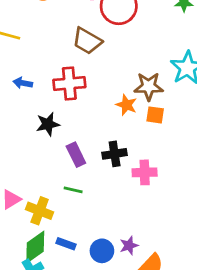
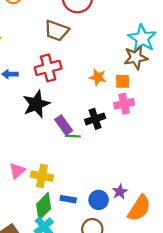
brown star: (149, 86) -> (136, 58), moved
black star: (48, 124) -> (36, 104), size x1.4
pink cross: (145, 172) -> (124, 104), moved
green line: (73, 190) -> (73, 136), moved

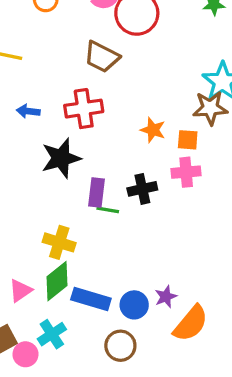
purple rectangle: (64, 125) -> (97, 193), turned 36
pink triangle: (17, 171) -> (20, 291), moved
yellow cross: (42, 176) -> (59, 242), moved
blue rectangle: (68, 199) -> (91, 299), size x1.6
green diamond: (44, 206) -> (57, 281), moved

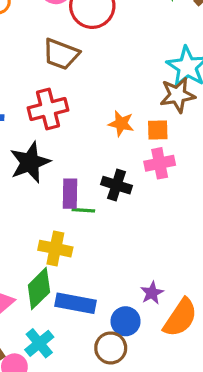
black cross: (142, 189) -> (116, 185), turned 36
yellow cross: (59, 242) -> (55, 249), moved
blue circle: (134, 305) -> (126, 321), moved

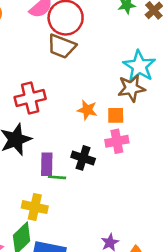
brown trapezoid: (61, 54) -> (62, 46), moved

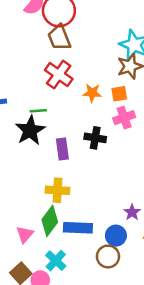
brown trapezoid: (62, 46) -> (59, 38), turned 56
red cross: (30, 98) -> (59, 75), moved, turned -32
green line: (57, 177) -> (38, 111), moved

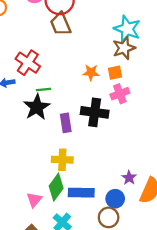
red cross: (59, 75) -> (28, 63), moved
black cross: (95, 138) -> (95, 112), size x1.4

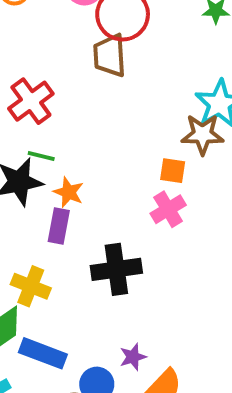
orange star: (91, 72) -> (69, 192), moved
pink cross: (120, 94) -> (168, 209), turned -30
black cross: (95, 112) -> (116, 269), moved, turned -36

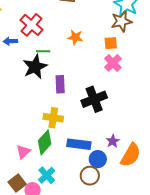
orange star: (69, 192) -> (75, 37), moved
blue rectangle: (43, 353) -> (79, 144), moved

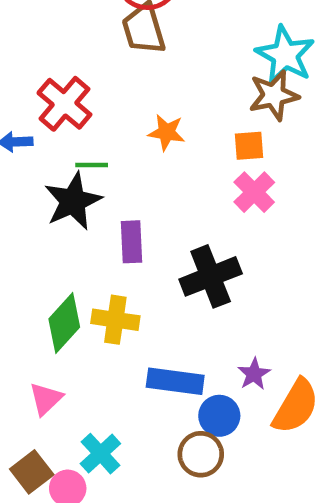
green diamond: (45, 142) -> (64, 323), moved

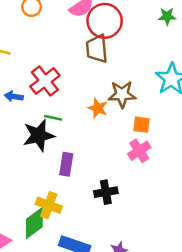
brown star: (274, 95) -> (122, 94), moved
black cross: (211, 276) -> (106, 192), size x0.7
green diamond: (64, 323) -> (34, 223), moved

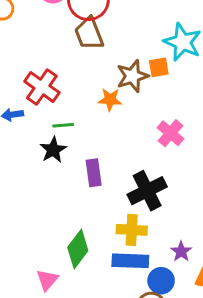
orange square: (141, 125) -> (159, 67), moved
black star: (39, 135) -> (53, 150), size x0.7
black cross: (106, 192) -> (147, 191), size x1.4
yellow cross: (49, 205) -> (132, 230), moved

